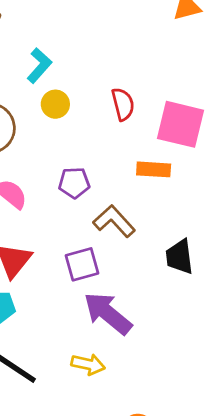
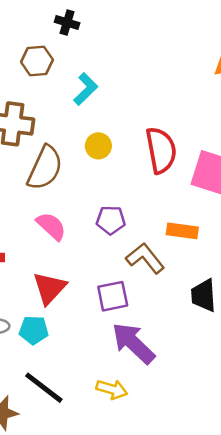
cyan L-shape: (39, 65) -> (86, 89), moved
red semicircle: (123, 104) -> (161, 150), size x1.5
orange rectangle: (154, 169) -> (182, 231), moved

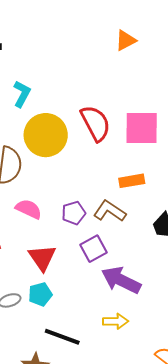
yellow circle: (98, 146) -> (46, 135), size x2.0
purple pentagon: (111, 220) -> (74, 213), moved

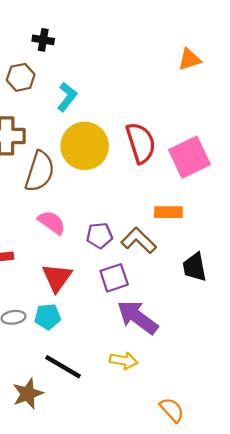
pink square: (142, 128) -> (190, 157), turned -36

